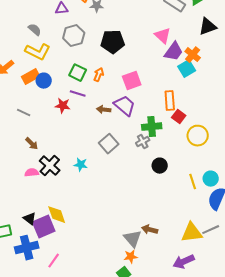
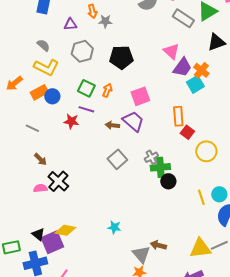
green cross: (152, 127) -> (160, 167), moved
cyan star: (81, 165) -> (114, 227), moved
yellow diamond: (57, 215) -> (65, 230), turned -60

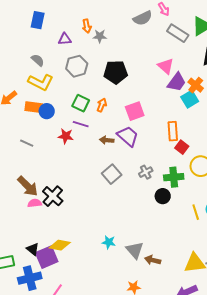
orange rectangle: (39, 92) -> (34, 107), turned 36
brown arrow: (40, 159) -> (28, 186), moved, size x1.6
green cross: (160, 167) -> (174, 177), moved
gray triangle: (141, 254) -> (135, 250), moved

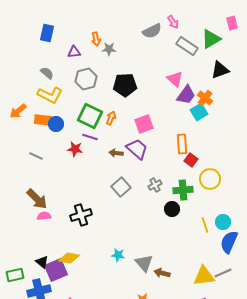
green square: (81, 103) -> (90, 116), size x1.4
black cross: (53, 196) -> (81, 215), moved, turned 30

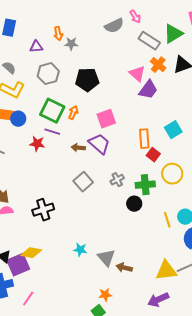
orange cross: (205, 98) -> (158, 65), moved
cyan square: (199, 112) -> (173, 130), moved

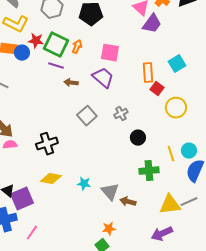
pink square: (106, 119) -> (110, 53), turned 30
red star: (37, 144) -> (36, 41), moved
brown arrow: (78, 148) -> (71, 83), moved
green cross: (145, 185) -> (149, 171), moved
yellow diamond: (31, 253) -> (51, 179), moved

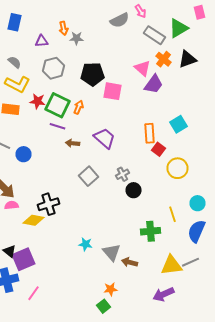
blue circle: (22, 53) -> (24, 154), moved
pink square: (110, 53) -> (112, 91), moved
black circle: (138, 138) -> (134, 190), moved
cyan circle: (189, 151) -> (198, 203), moved
yellow diamond: (51, 179) -> (34, 220), moved

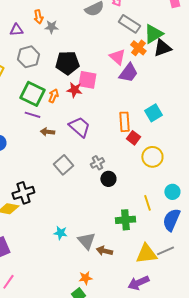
green triangle: (178, 28) -> (153, 34), moved
red star: (38, 101) -> (74, 90), moved

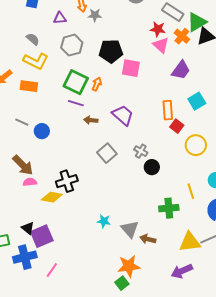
purple trapezoid: (128, 73) -> (181, 70), moved
red star: (74, 90) -> (158, 29), moved
gray cross: (97, 163) -> (141, 151), turned -32
orange star: (85, 278) -> (129, 266), size x1.6

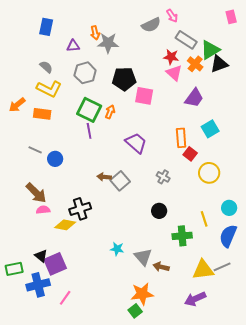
gray star: (95, 15) -> (108, 43), size x1.5
purple line: (76, 103) -> (89, 131), turned 63
brown arrow: (91, 120) -> (104, 177), moved
gray cross: (141, 151) -> (163, 177), moved
black circle: (152, 167) -> (159, 211), moved

